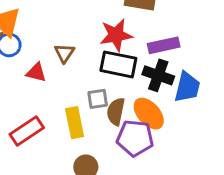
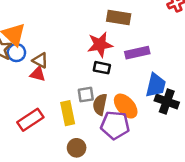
brown triangle: (64, 53) -> (40, 60), moved, turned -35
black rectangle: (118, 64) -> (102, 68), size x0.6
black cross: (158, 75) -> (167, 101), moved

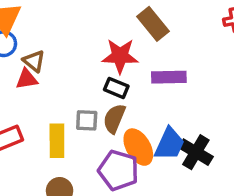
brown rectangle: (119, 18) -> (153, 24), turned 30
red triangle: (38, 74) -> (27, 79), turned -35
blue trapezoid: (156, 85) -> (169, 144), moved
brown semicircle: (100, 104) -> (114, 119), moved

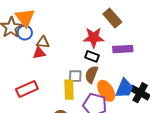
brown triangle: (34, 61) -> (43, 42), turned -32
yellow rectangle: (57, 141) -> (69, 90), moved

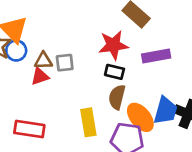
gray square: (75, 76) -> (65, 63), moved
red rectangle: (27, 89) -> (29, 129), turned 40

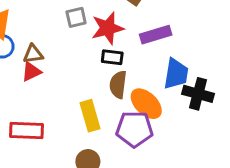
gray square: (65, 63) -> (76, 17), moved
blue trapezoid: (166, 111) -> (176, 74), moved

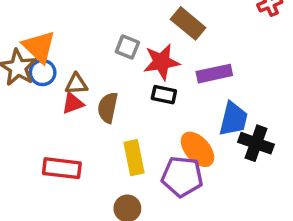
gray square: (76, 17) -> (127, 47), turned 30
brown semicircle: (118, 85) -> (108, 108), moved

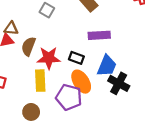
red star: (161, 62) -> (49, 58), moved
black rectangle: (164, 95) -> (76, 58), moved

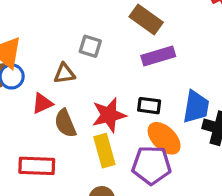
brown triangle: (11, 28) -> (64, 73), moved
purple rectangle: (99, 35) -> (158, 56), moved
brown semicircle: (29, 46) -> (65, 123), moved, turned -30

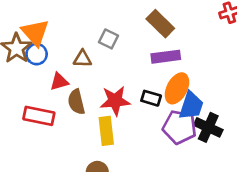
orange ellipse: (164, 138) -> (177, 88), moved, turned 64
purple pentagon: (151, 165) -> (180, 127), moved
red rectangle: (37, 166) -> (39, 116), moved

